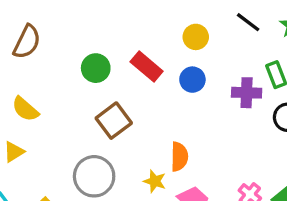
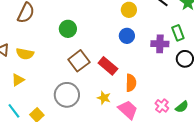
red rectangle: (147, 66) -> (108, 66), moved
yellow semicircle: (25, 109) -> (25, 54), turned -30
orange semicircle: (179, 157) -> (131, 83), moved

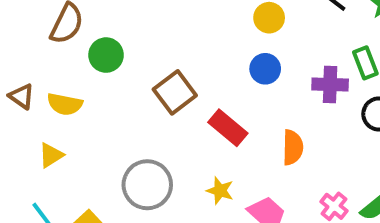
green circle: (68, 29) -> (106, 55), moved
brown square: (79, 61) -> (175, 92), moved
orange semicircle: (131, 83) -> (293, 147), moved

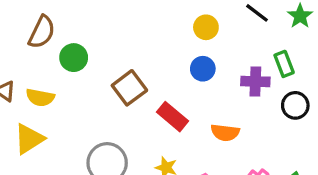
orange semicircle: (293, 147) -> (225, 133), turned 96
yellow triangle: (51, 155) -> (29, 139), size x1.5

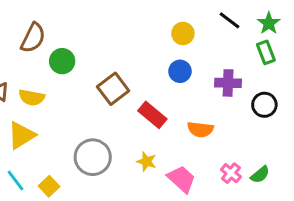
green rectangle: (284, 64) -> (266, 52), moved

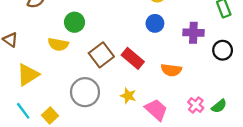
green circle: (62, 61) -> (74, 22), moved
brown square: (113, 89) -> (101, 55), moved
yellow semicircle: (32, 97) -> (58, 44), moved

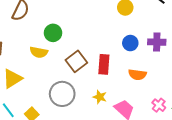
blue circle: (155, 23) -> (130, 43), moved
red rectangle: (133, 58) -> (104, 64), turned 54

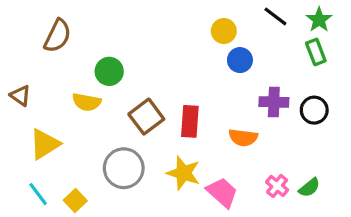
purple cross: (157, 42) -> (274, 102), moved
blue circle: (130, 43) -> (240, 60), moved
yellow star: (100, 97) -> (183, 173), size x1.5

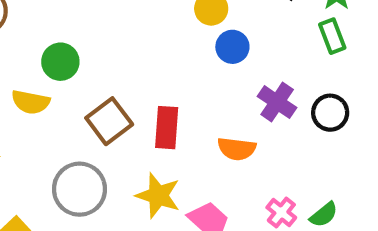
purple cross: (274, 102) -> (277, 102), turned 32

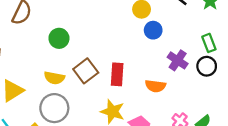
green rectangle: (332, 36) -> (209, 43), moved
yellow semicircle: (31, 102) -> (54, 78), moved
gray circle: (79, 189) -> (54, 108), moved

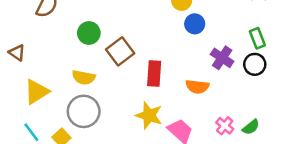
brown square: (86, 71) -> (120, 51), moved

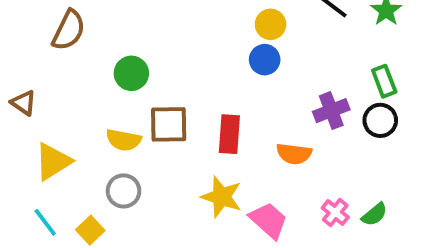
blue circle: (195, 24) -> (265, 60), moved
brown square: (120, 51) -> (169, 124), moved, turned 36
purple cross: (222, 58) -> (331, 111), turned 35
gray circle: (84, 111) -> (124, 191), size x0.7

